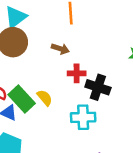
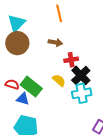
black cross: (98, 87) -> (81, 75), moved, turned 36
yellow semicircle: (45, 98) -> (59, 80), moved

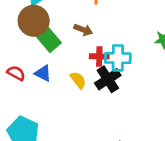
green rectangle: (31, 87) -> (47, 38), moved
cyan cross: (82, 93) -> (118, 58), moved
blue triangle: (23, 99) -> (43, 73), moved

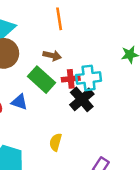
green rectangle: (47, 38) -> (41, 80), moved
yellow semicircle: (78, 80) -> (56, 142), moved, turned -120

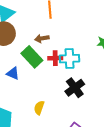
brown arrow: (52, 56) -> (42, 38), turned 152
black cross: (82, 99) -> (75, 88), moved

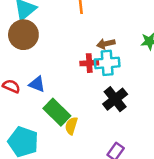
brown arrow: (42, 38) -> (106, 44), moved
green rectangle: (32, 57) -> (57, 112), moved

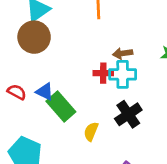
green rectangle: (57, 112) -> (61, 106), moved
yellow semicircle: (71, 126) -> (91, 132), moved

